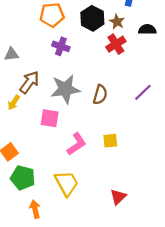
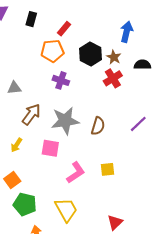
yellow arrow: (14, 102) -> (16, 145), moved

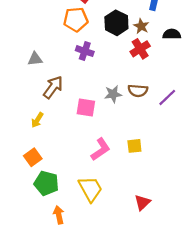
gray star: (65, 121) -> (113, 94), moved, size x0.6
brown semicircle: (98, 126) -> (138, 91), moved, turned 78
pink square: (50, 148) -> (86, 108), moved

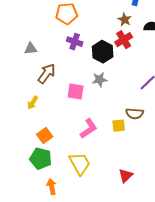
black hexagon: (116, 23) -> (103, 52), moved
brown semicircle: (138, 91) -> (135, 114), moved
orange square: (33, 157) -> (45, 136), moved

